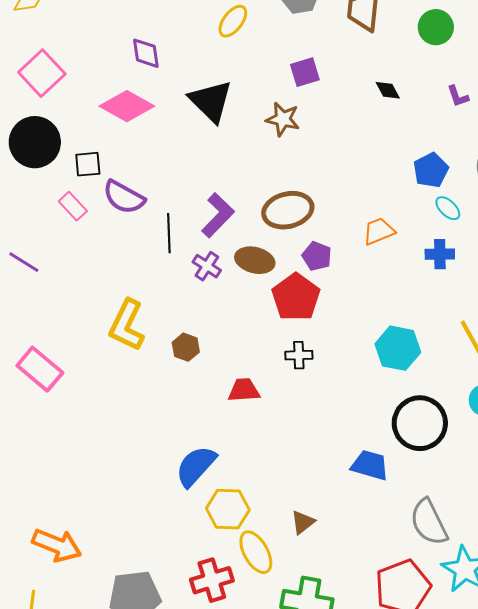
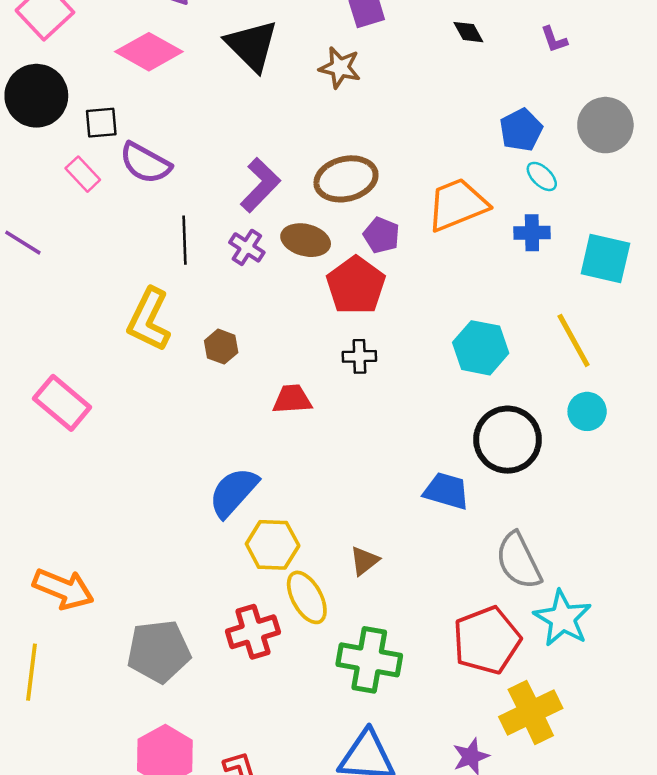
orange trapezoid: (379, 231) -> (457, 205), size x1.6
black line: (169, 233) -> (184, 240), moved
pink rectangle: (40, 369) -> (62, 403), moved

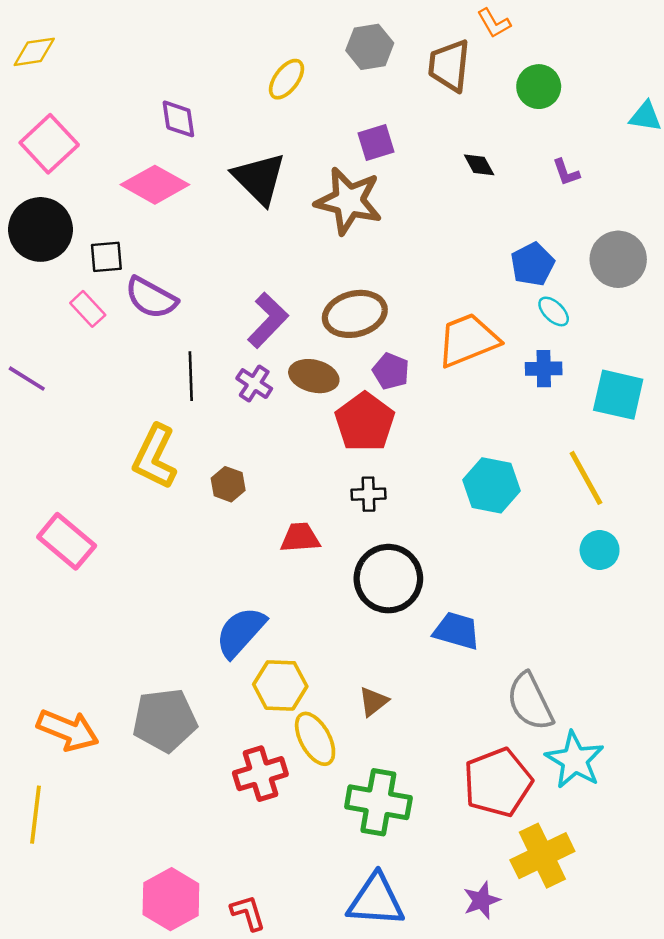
brown star: (340, 68) -> (349, 201), size x1.6
black circle: (508, 440) -> (388, 579), moved
gray pentagon: (159, 651) -> (165, 720), moved

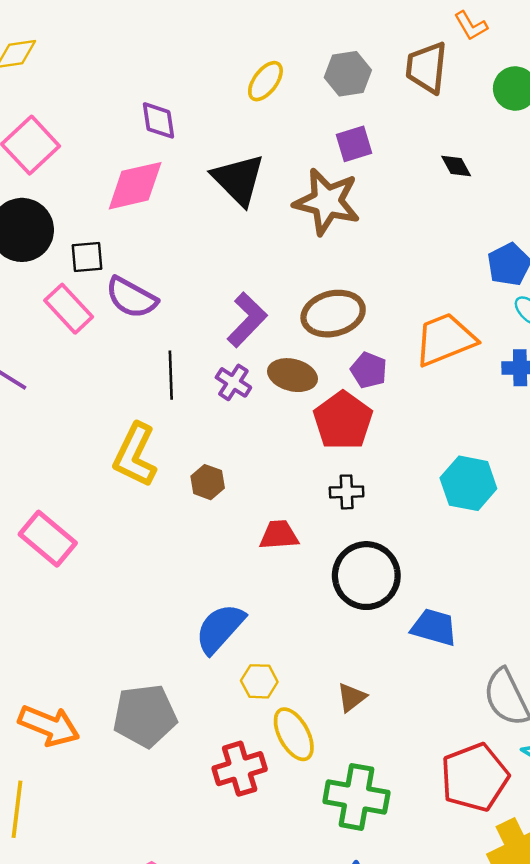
gray hexagon: (370, 47) -> (348, 74), moved
pink diamond: (155, 185) -> (135, 186), turned -42
pink rectangle: (88, 309) -> (69, 309), size x1.4
yellow hexagon: (280, 685) -> (259, 681), size x0.7

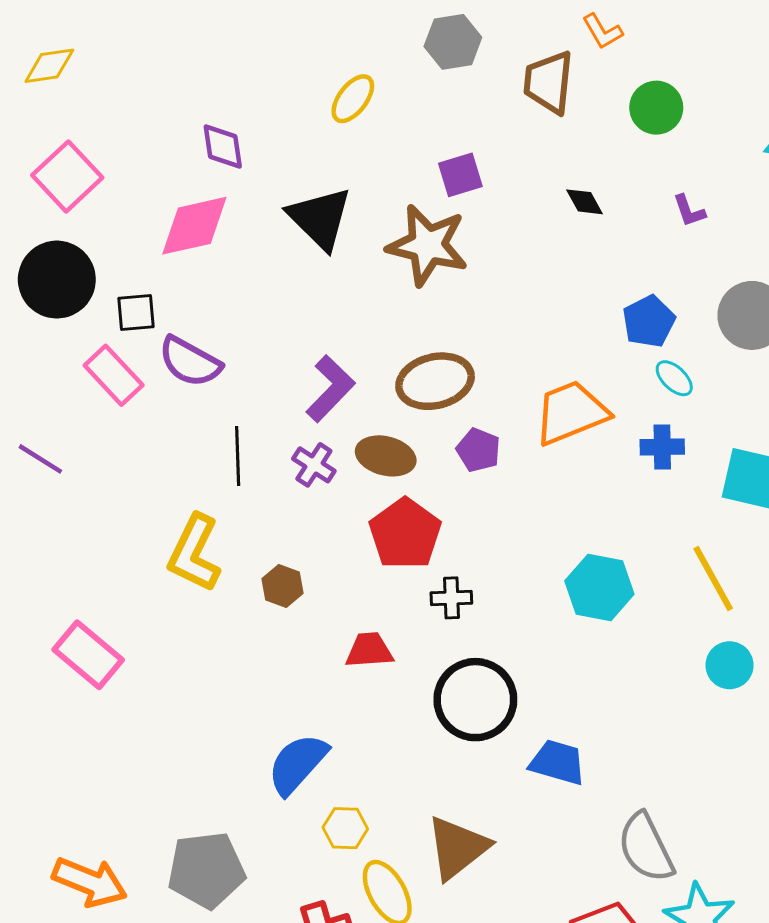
gray hexagon: (348, 74) -> (453, 42), moved
red pentagon: (343, 421) -> (405, 534), moved
brown triangle: (352, 697) -> (457, 848), size x1.8

